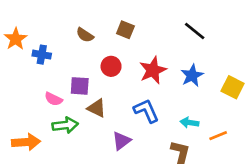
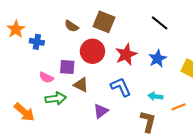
brown square: (125, 30) -> (104, 22), size x1.5
red circle: (111, 66) -> (92, 51), size x1.5
orange arrow: (26, 142) -> (24, 112), turned 45

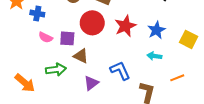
pink semicircle: (46, 77) -> (46, 37), moved
blue L-shape: (121, 87) -> (120, 71), moved
cyan arrow: (155, 96) -> (154, 56), moved
purple triangle: (101, 111) -> (91, 83), moved

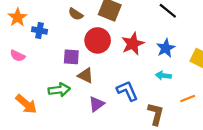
pink semicircle: (46, 37) -> (18, 56), moved

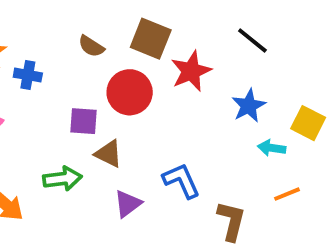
red star: (133, 44) -> (191, 71), moved
cyan arrow: (163, 76) -> (272, 148), moved

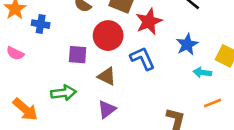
brown triangle: (108, 154) -> (107, 76), moved
blue L-shape: (181, 181) -> (142, 58), moved

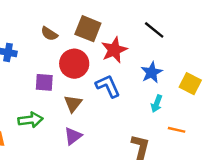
cyan arrow: (202, 72) -> (157, 104), moved, turned -77
brown triangle: (107, 76) -> (73, 104), turned 42
orange line: (213, 103) -> (177, 130), turned 35

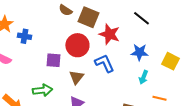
brown semicircle: (49, 34) -> (65, 10), moved
red star: (114, 50) -> (109, 34), turned -30
blue star: (152, 72) -> (139, 52), turned 30

